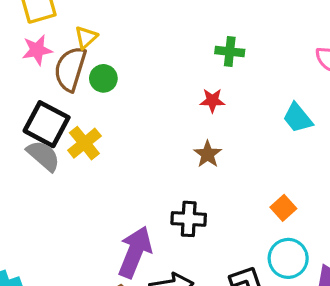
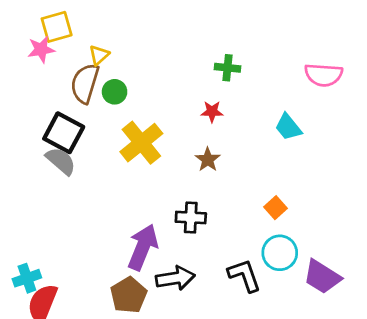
pink star: (37, 50) -> (41, 49), moved
yellow cross: (84, 143) -> (141, 143), moved, size x1.4

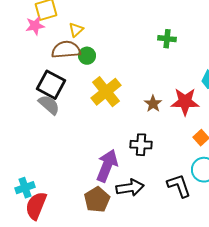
brown semicircle: (85, 83) -> (66, 50), turned 68
red star: (212, 112) -> (185, 102), moved, size x1.8

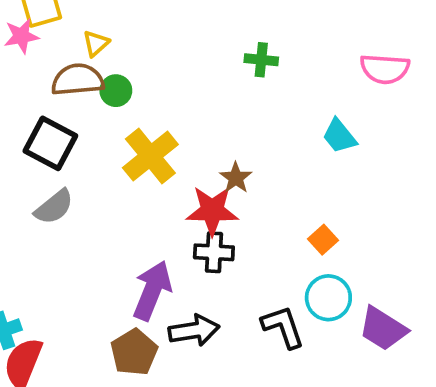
red star: (185, 102) -> (212, 211), moved
gray semicircle: (49, 105) -> (54, 207), moved, turned 100

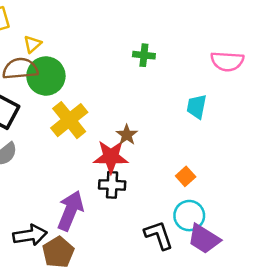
green circle: (116, 91) -> (46, 76), size x1.8
cyan trapezoid: (339, 136) -> (197, 107), turned 50
purple trapezoid: (383, 329) -> (204, 239), moved
black arrow: (194, 330) -> (30, 235), moved

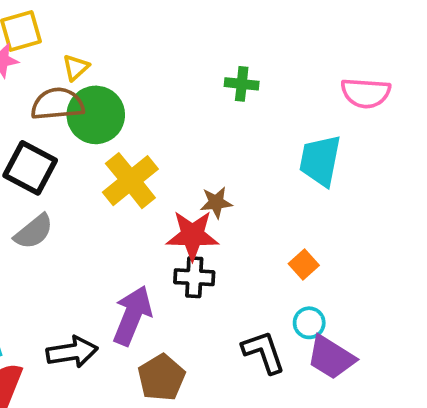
cyan trapezoid: (197, 107) -> (320, 160), size x1.4
brown star: (127, 135) -> (216, 202), turned 30
cyan circle: (189, 216) -> (309, 323), size x0.7
brown pentagon: (58, 252) -> (161, 378), moved

